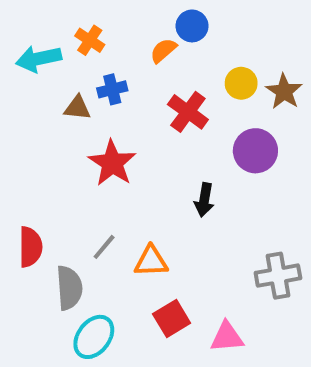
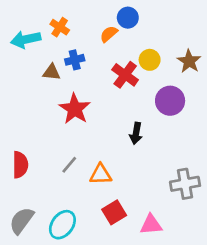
yellow circle: (241, 83) -> (150, 60), moved
gray semicircle: (69, 288) -> (22, 221), moved, turned -140

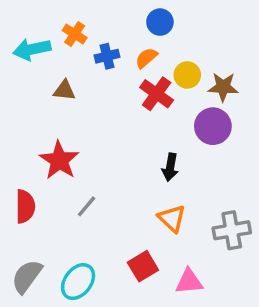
orange semicircle: (109, 34) -> (146, 58), moved
blue cross: (75, 60) -> (107, 56), moved
brown star: (189, 61) -> (223, 87), moved, turned -30
red star: (75, 109) -> (59, 160), moved
orange triangle: (101, 174) -> (172, 218), moved, turned 45

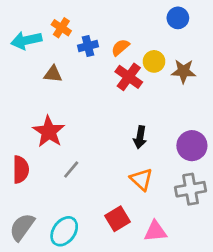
blue circle: (160, 22) -> (178, 18), moved
purple circle: (213, 126) -> (192, 146), moved

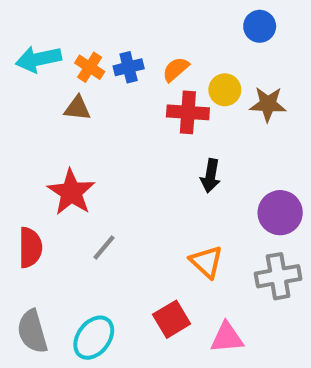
orange cross: (61, 28) -> (90, 67), moved
red cross: (129, 77) -> (188, 112), turned -32
black arrow: (140, 137) -> (210, 176), moved
gray semicircle: (22, 227) -> (32, 331), turned -52

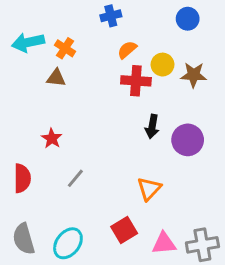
blue cross: (129, 67) -> (111, 16), moved
red star: (71, 192) -> (52, 138), size x0.6
purple circle: (280, 213) -> (188, 140), moved
orange triangle: (206, 262) -> (149, 189), turned 30
gray cross: (278, 276) -> (202, 245), moved

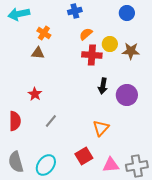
cyan arrow: (28, 42) -> (19, 14), moved

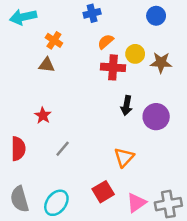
pink triangle: (111, 165) -> (136, 203), turned -30

